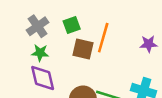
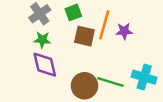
purple star: (149, 44) -> (124, 31), moved

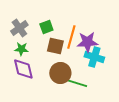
purple star: (124, 31) -> (87, 42), size x1.5
cyan cross: (144, 77) -> (94, 57), moved
brown circle: (84, 86) -> (60, 73), moved

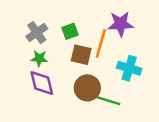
purple star: (87, 42) -> (121, 24), moved

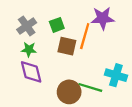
cyan cross: (129, 68) -> (116, 75), moved
brown circle: (87, 88) -> (69, 92), moved

